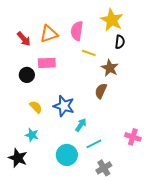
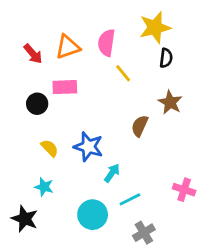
yellow star: (112, 20) -> (155, 27), turned 30
yellow line: (89, 53) -> (123, 73), turned 32
brown star: (110, 68) -> (170, 102), moved

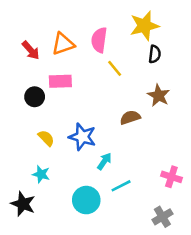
brown semicircle: (140, 126) -> (130, 117), turned 48
gray cross: (144, 233) -> (162, 217), moved

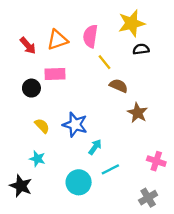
black semicircle: (155, 54) -> (141, 49), turned -105
brown star: (159, 95) -> (137, 113), moved
brown semicircle: (130, 117) -> (119, 86), moved, turned 42

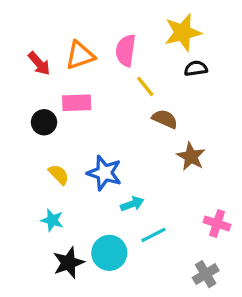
cyan arrow: (95, 147) -> (132, 204), turned 35
black star: (21, 186) -> (69, 263), moved, turned 30

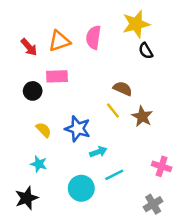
black semicircle: (196, 68) -> (146, 51), turned -112
yellow line: (145, 86) -> (113, 110), moved
black star: (69, 263) -> (27, 198), moved

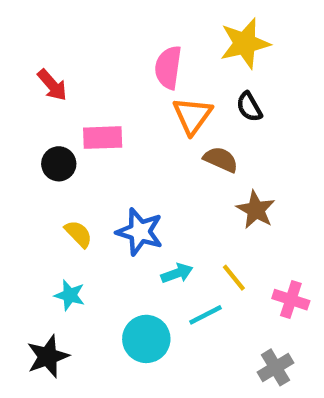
orange triangle: (59, 41) -> (192, 116), moved, turned -35
black semicircle: (146, 51) -> (249, 107), moved
yellow line: (113, 110) -> (234, 278), moved

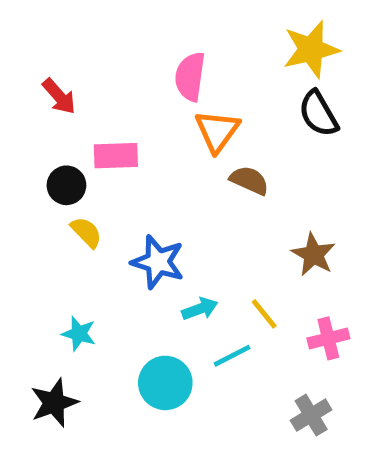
yellow star: (245, 43) -> (311, 49), moved
black semicircle: (249, 107) -> (318, 114), moved, size x1.4
brown star: (256, 210) -> (314, 254), moved
yellow semicircle: (78, 234) -> (86, 232), moved
pink cross: (291, 300) -> (328, 338), turned -32

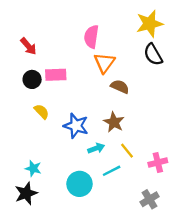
black circle: (66, 185) -> (32, 79), moved
brown star: (314, 254) -> (114, 122), moved
cyan star: (79, 334) -> (33, 168), moved

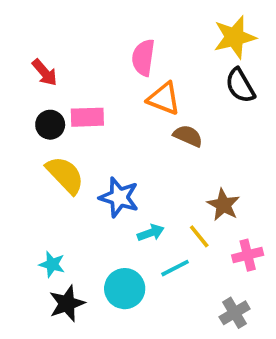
orange triangle: (104, 63) -> (164, 99), turned -45
yellow semicircle: (42, 111) -> (65, 175), size x1.6
brown star: (114, 122) -> (223, 205), moved
black star: (26, 193) -> (67, 303), moved

